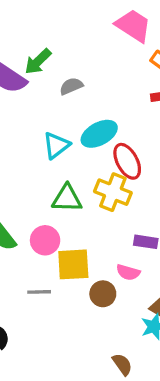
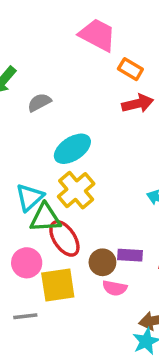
cyan triangle: (56, 145) -> (30, 197), moved
red ellipse: (127, 161) -> (64, 238), moved
yellow cross: (113, 192) -> (76, 190), moved, turned 33
brown circle: (103, 294) -> (102, 262), moved

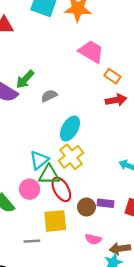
cyan ellipse: (72, 149) -> (70, 128), turned -30
pink circle: (27, 263) -> (30, 189), moved
pink semicircle: (115, 288) -> (93, 239), moved

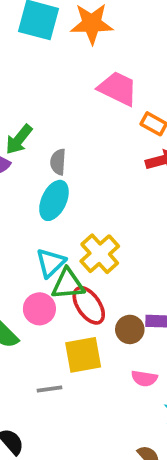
gray semicircle: (49, 96) -> (58, 162), turned -56
cyan ellipse: (70, 128) -> (54, 200), moved

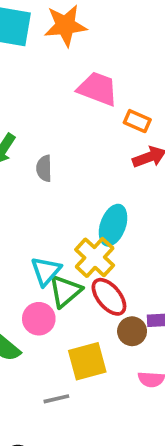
cyan ellipse: (54, 200) -> (113, 225), moved
green triangle: (68, 284) -> (65, 291), turned -30
red ellipse: (89, 305) -> (109, 297), moved

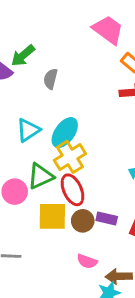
cyan ellipse: (113, 225) -> (65, 133), moved
cyan triangle: (46, 271) -> (28, 130), moved
yellow square: (87, 361) -> (52, 216), moved

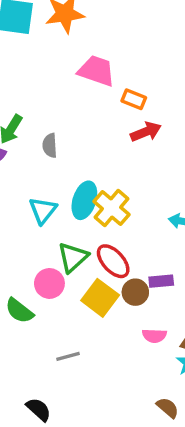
yellow cross: (70, 157) -> (112, 208), moved
yellow square: (52, 216) -> (100, 298), turned -36

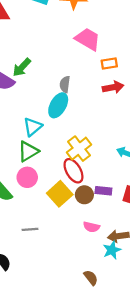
orange rectangle: (134, 99) -> (109, 64), turned -42
gray semicircle: (50, 145) -> (65, 84), moved
cyan ellipse: (84, 200) -> (58, 105), moved
yellow cross: (112, 208) -> (79, 149), moved
green triangle: (73, 257) -> (28, 151), moved

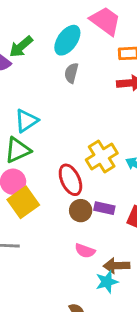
cyan ellipse: (58, 105) -> (67, 40), moved
yellow cross: (79, 149) -> (102, 157), moved
yellow square: (60, 194) -> (23, 202), moved

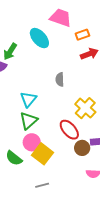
cyan ellipse: (67, 40) -> (39, 38), turned -60
gray semicircle: (71, 73) -> (60, 79), moved

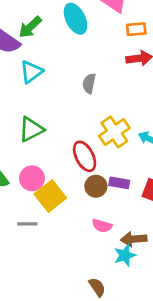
cyan triangle: (28, 99) -> (31, 72), moved
pink circle: (32, 142) -> (32, 178), moved
yellow square: (43, 154) -> (50, 196), moved

